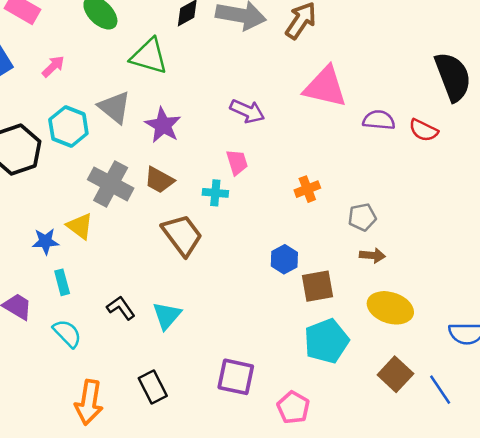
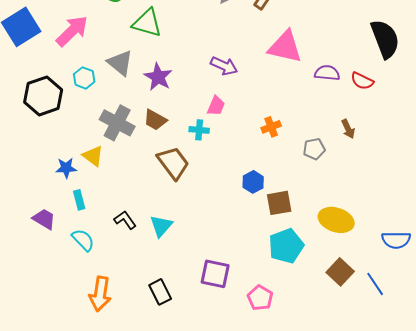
pink arrow: (53, 66) -> (72, 31), size x1.8
cyan hexagon: (68, 126) -> (84, 78), size x0.7
pink trapezoid: (237, 162) -> (216, 106), turned 40
brown arrow: (372, 255) -> (348, 129), moved, turned 60
black rectangle: (153, 387) -> (160, 292), moved

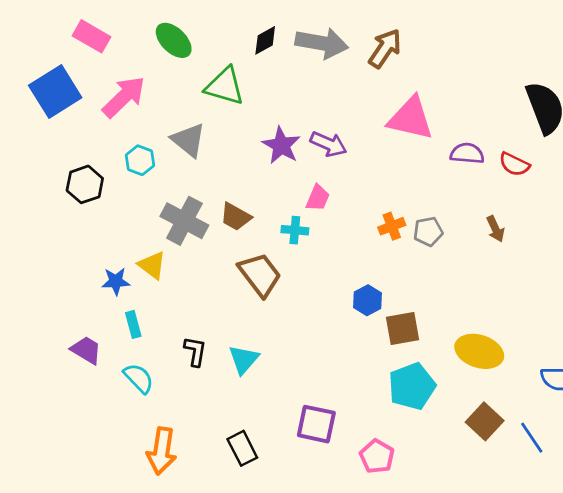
purple star: (158, 77) -> (281, 145), moved
black hexagon: (43, 96) -> (85, 184), size x0.7
gray pentagon: (314, 149) -> (428, 232), moved
black L-shape: (125, 220) -> (195, 351), turned 45

